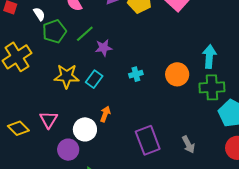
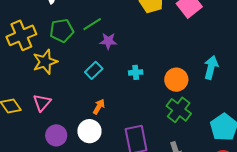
green pentagon: (54, 31) -> (62, 31), moved
yellow star: (67, 76) -> (45, 62), moved, turned -30
green cross: (212, 87) -> (179, 110), moved, turned 30
white circle: (85, 129) -> (89, 131), moved

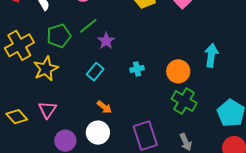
purple star: (108, 41) -> (106, 41), turned -30
orange arrow: (99, 107) -> (104, 107), turned 105

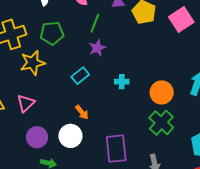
green line: (88, 26) -> (95, 23), moved, turned -42

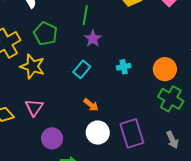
green pentagon: (52, 33) -> (45, 34), turned -30
yellow star: (33, 63) -> (32, 66), turned -30
white circle: (70, 136) -> (98, 133), moved

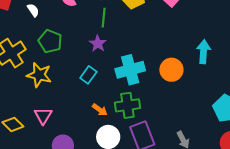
green line: (85, 15) -> (104, 18), moved
cyan cross: (124, 67) -> (130, 70), size x2.0
green cross: (171, 99) -> (127, 105), moved, turned -35

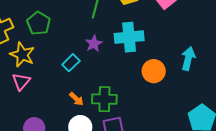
purple star: (98, 44) -> (94, 44), moved
cyan cross: (130, 70) -> (129, 37), moved
pink triangle: (43, 116) -> (21, 82), moved

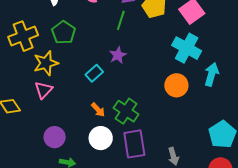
cyan cross: (129, 37) -> (187, 48), moved, turned 32
yellow star: (22, 55) -> (46, 63), turned 30
green cross: (104, 99) -> (126, 111), turned 30

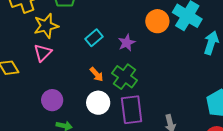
purple star: (118, 55) -> (127, 43), moved
orange circle: (176, 85) -> (157, 21), moved

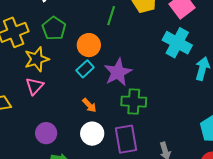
orange circle: (157, 21) -> (89, 45), moved
purple star: (127, 43) -> (118, 72), size x1.6
green cross: (124, 77) -> (134, 102), moved, turned -30

